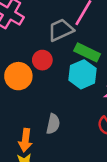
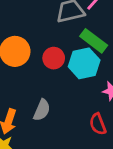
red circle: (42, 60) -> (54, 58), moved

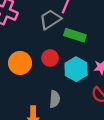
cyan hexagon: (84, 63) -> (76, 69), moved

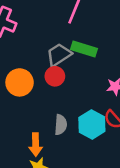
gray trapezoid: (50, 19) -> (59, 55), moved
cyan hexagon: (76, 69) -> (92, 124), moved

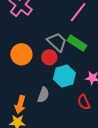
gray trapezoid: (59, 55) -> (57, 42), turned 60
cyan hexagon: (92, 124) -> (64, 76), moved

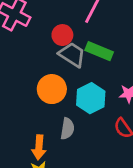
orange circle: (21, 54) -> (52, 89), moved
red circle: (49, 57) -> (62, 35), moved

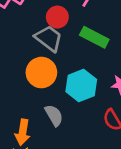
gray trapezoid: (72, 55) -> (49, 38), moved
gray semicircle: (67, 129) -> (54, 115), turned -45

